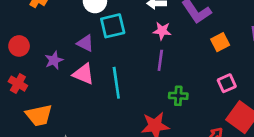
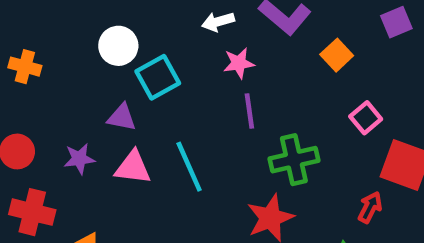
purple star: (54, 60) -> (79, 159), turned 30
red cross: (18, 84) -> (32, 212), size x1.4
green cross: (178, 96) -> (294, 160), size x1.5

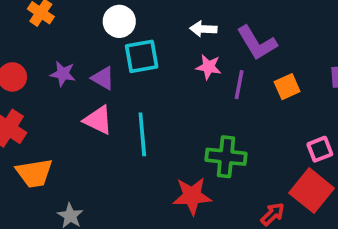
purple line: (249, 111) -> (239, 85), moved
pink square: (366, 118) -> (320, 149), moved
purple star: (79, 159) -> (63, 74), moved

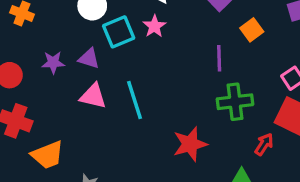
pink star: (209, 67) -> (154, 26), moved, turned -30
purple line: (239, 85) -> (219, 58), moved
green cross: (226, 157) -> (235, 102), moved

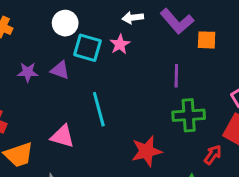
orange square: (252, 30) -> (207, 40), moved, turned 36
cyan square: (119, 32) -> (88, 48), turned 36
pink triangle: (93, 96) -> (63, 136), moved

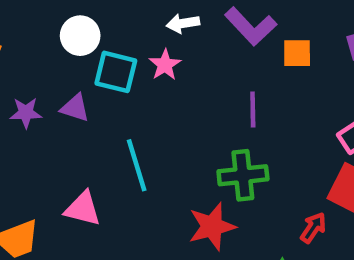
green cross: (189, 115) -> (243, 175), moved

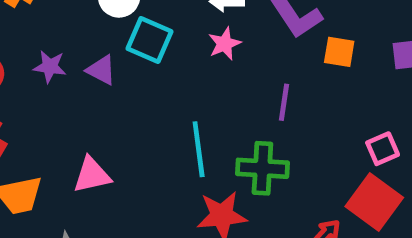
pink star: (165, 65) -> (225, 44), moved
cyan line: (137, 165) -> (199, 149), moved
pink triangle: (83, 209) -> (92, 175), turned -36

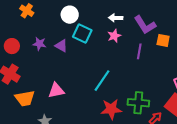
purple line: (284, 102) -> (139, 51), moved
cyan line: (199, 149) -> (102, 81), turned 40
green cross: (262, 168) -> (138, 103), moved

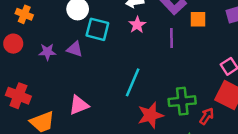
red circle: (12, 46) -> (13, 44), moved

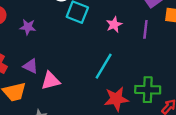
pink star: (137, 25) -> (114, 25), moved
purple triangle: (75, 49) -> (31, 66), moved

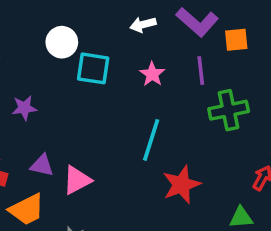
green cross: (148, 90) -> (229, 110), moved

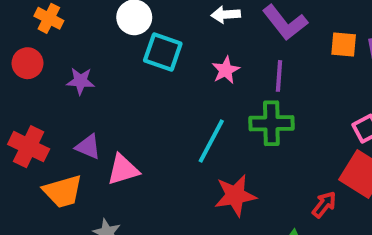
orange square: (236, 40) -> (344, 44), moved
green cross: (229, 110) -> (271, 123), moved

